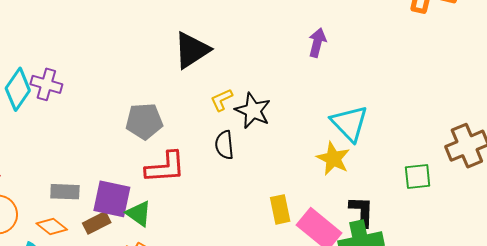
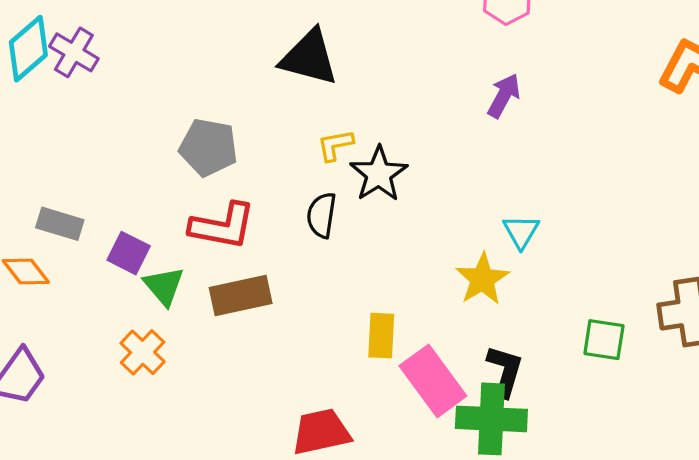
black triangle: (192, 50) -> (309, 58), turned 33
cyan triangle: (349, 123) -> (521, 232), size x0.6
purple square: (112, 199) -> (129, 253), size x0.7
brown rectangle: (97, 223) -> (241, 295), moved, size x1.4

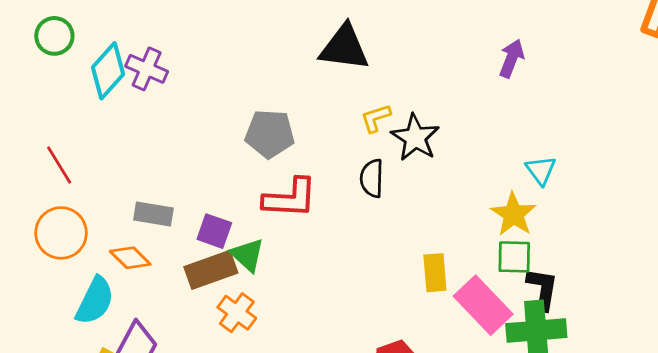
brown rectangle: (241, 295) -> (211, 270), moved
green square: (604, 340) -> (514, 257), moved

